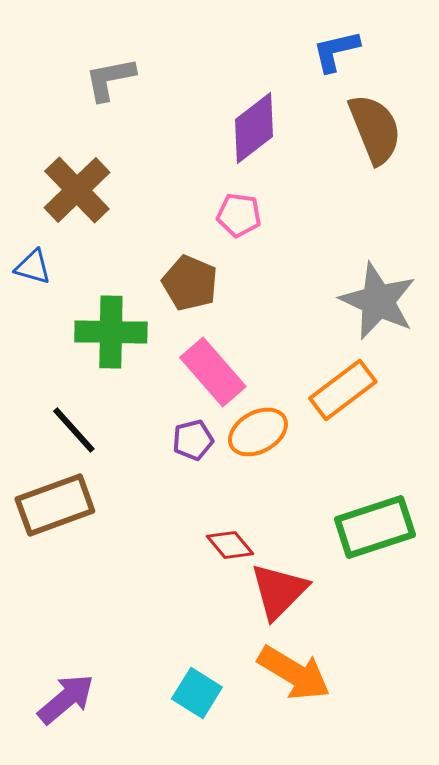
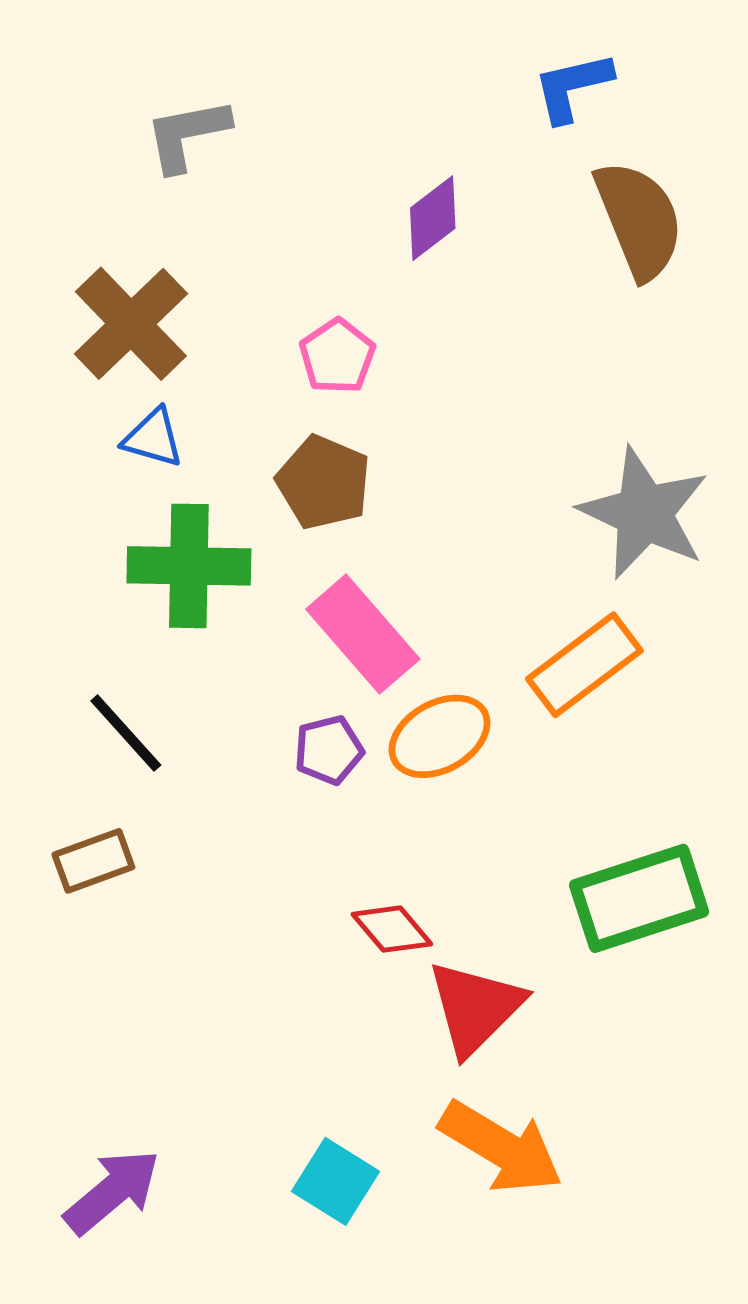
purple diamond: (254, 128) -> (433, 218), size x0.7
pink pentagon: (239, 215) -> (337, 356), moved, turned 30
blue triangle: (33, 267) -> (153, 438), moved
brown rectangle: (55, 505) -> (93, 861), size x0.6

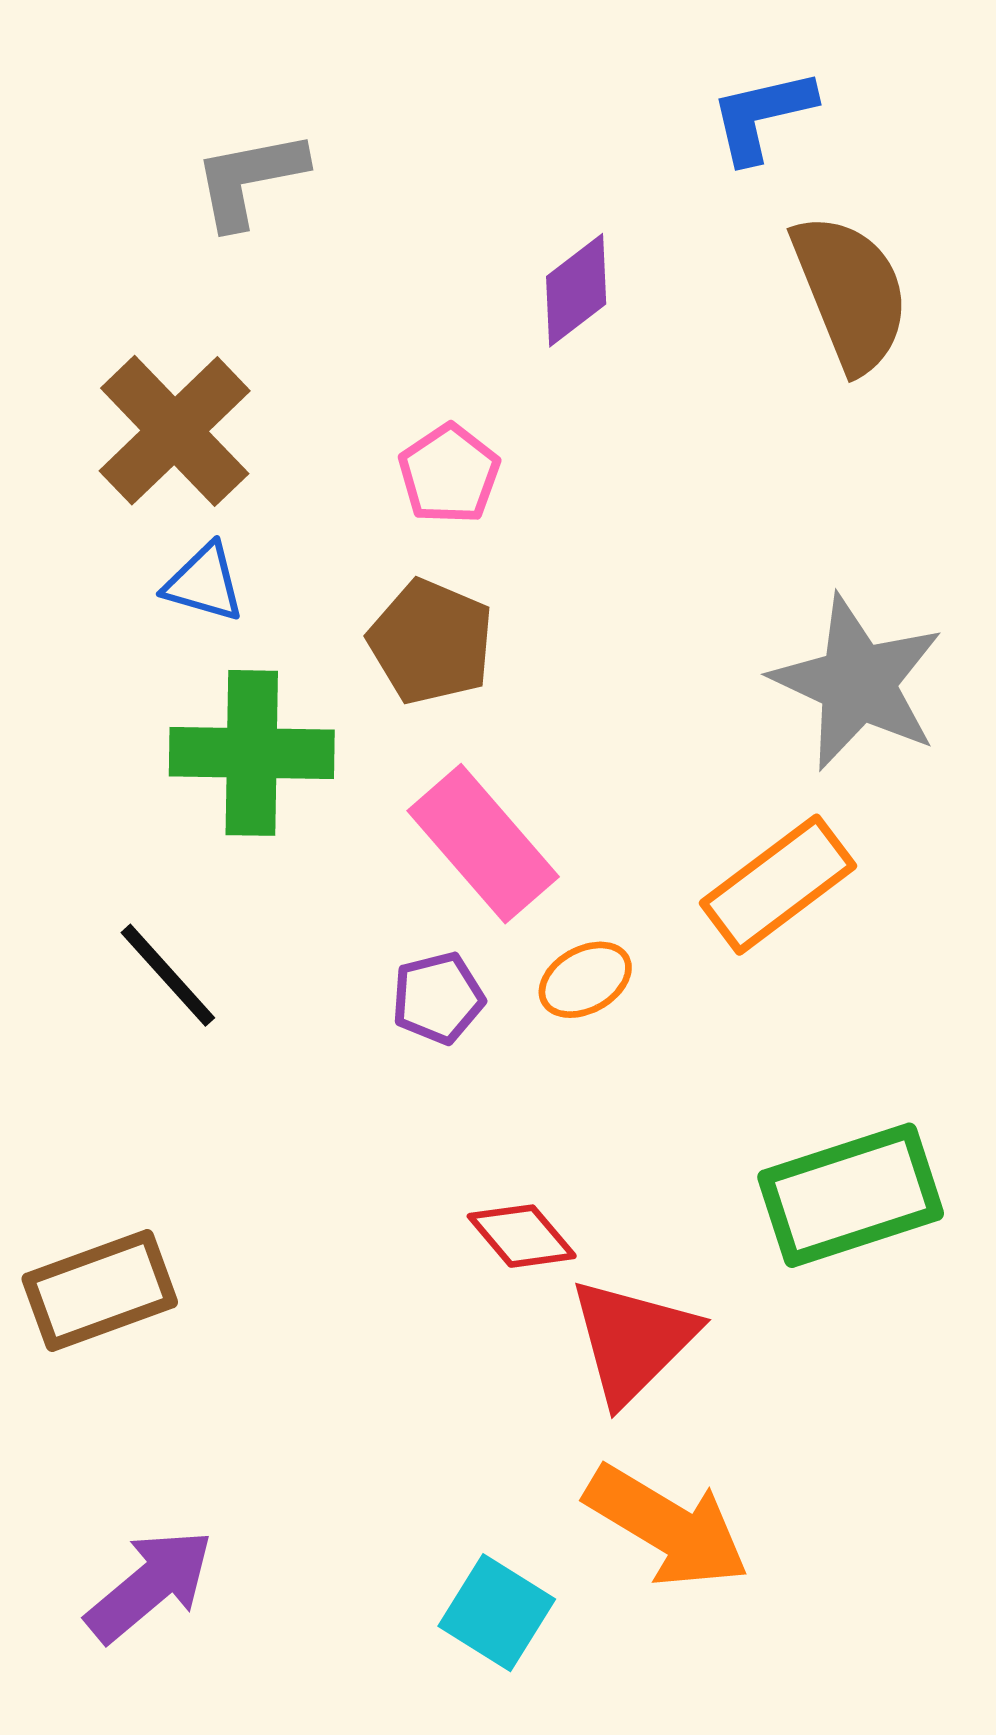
orange ellipse: (440, 736) -> (585, 980), size x0.7
brown rectangle: (93, 861) -> (100, 1291), moved, size x1.4
cyan square: (336, 1181) -> (497, 1613), moved

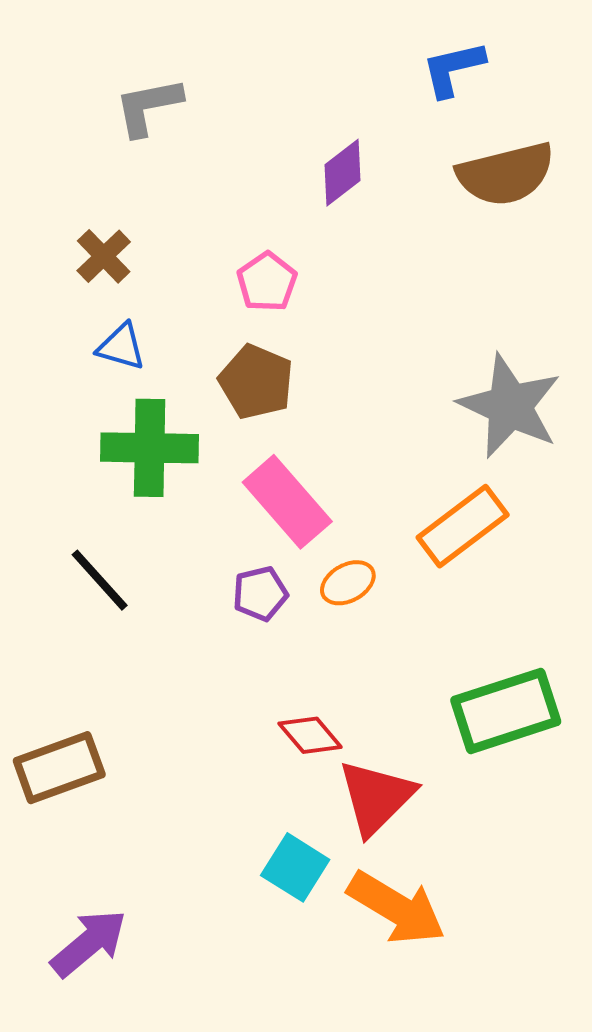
brown semicircle: (851, 293) -> (506, 174), turned 98
brown cross: (175, 431) -> (104, 256), size x0.6
cyan square: (497, 1613) -> (295, 867), moved

